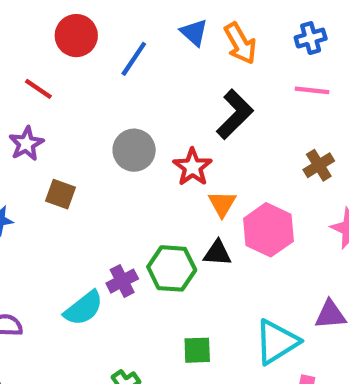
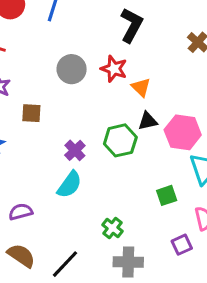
pink hexagon: (268, 230) -> (183, 132), moved
purple cross: (122, 281) -> (75, 150), moved
green square: (197, 350) -> (167, 195), moved

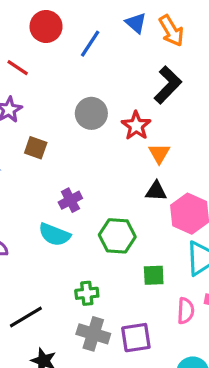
green hexagon: (120, 140) -> (117, 236), moved
cyan semicircle: (70, 185) -> (55, 235), turned 60
green cross: (113, 228) -> (87, 293), turned 30
purple square: (182, 245) -> (136, 338), moved, size x1.4

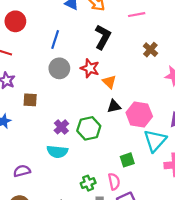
blue line: (90, 44) -> (55, 40), moved
green hexagon: (117, 236) -> (89, 128), moved
pink semicircle: (186, 311) -> (114, 181), moved

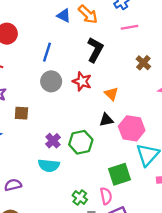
orange triangle: (109, 82) -> (111, 94), moved
green square: (127, 160) -> (119, 174), size x1.5
green cross: (88, 183) -> (80, 198), turned -32

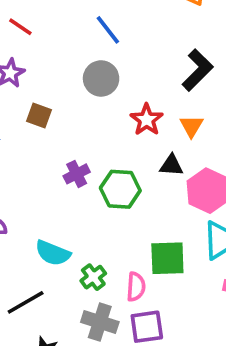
black L-shape: (95, 50) -> (198, 70), moved
blue line: (47, 52) -> (108, 30), turned -72
red star: (82, 81) -> (147, 120), moved
cyan semicircle: (49, 166) -> (53, 253), moved

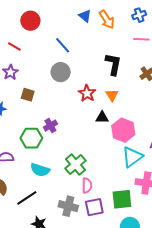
black L-shape: (198, 70) -> (113, 64), turned -30
green hexagon: (120, 189) -> (31, 138), moved
green square: (167, 258) -> (122, 199), moved
green cross: (93, 277) -> (75, 165), moved, size x1.5

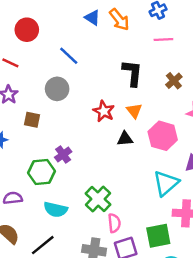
gray circle: (61, 72) -> (57, 89), moved
pink hexagon: (123, 130) -> (163, 136), moved

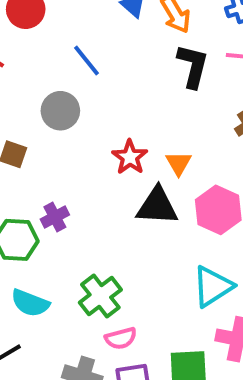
black L-shape: (132, 73) -> (193, 66), moved
black triangle: (125, 139) -> (157, 206), size x1.6
pink semicircle: (114, 223) -> (121, 338), turned 72

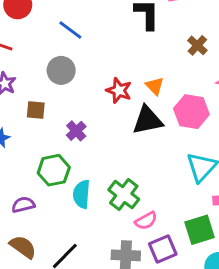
purple cross: (55, 217) -> (76, 131), moved
cyan semicircle: (30, 303) -> (82, 194), moved, turned 88

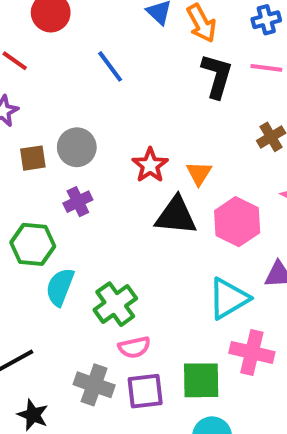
gray circle: (61, 70) -> (77, 147), moved
brown square: (36, 110) -> (33, 158), turned -30

